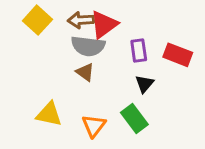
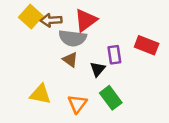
brown arrow: (81, 20) -> (51, 20), moved
purple rectangle: (139, 50) -> (114, 55), moved
black triangle: (144, 84) -> (98, 69), moved

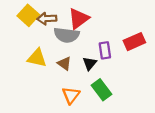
red rectangle: (147, 45) -> (134, 42), turned -45
brown triangle: (70, 60) -> (64, 63), moved
yellow triangle: (40, 94) -> (37, 58), moved

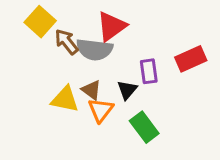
brown arrow: (47, 19) -> (67, 42), moved, turned 54
yellow triangle: (37, 58) -> (65, 99), moved
orange triangle: (71, 95) -> (101, 110), moved

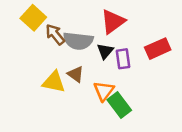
red triangle: (112, 26) -> (113, 22), moved
black triangle: (127, 90) -> (105, 51), moved
orange triangle: (101, 110) -> (104, 91), moved

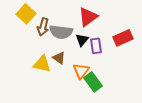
brown arrow: (55, 34) -> (43, 27), turned -126

